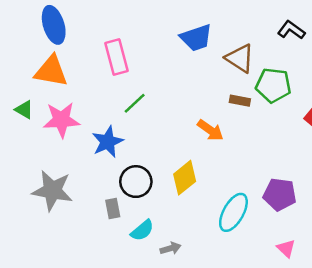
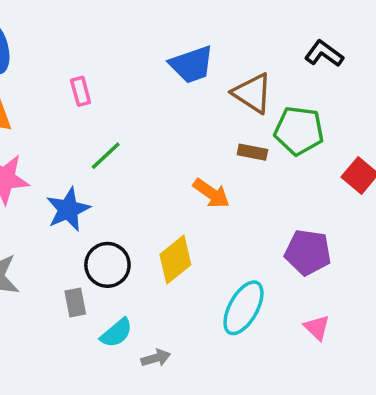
pink rectangle: (117, 57) -> (81, 91), size x0.6
purple pentagon: (280, 194) -> (308, 252), moved
pink triangle: (286, 248) -> (317, 328), moved

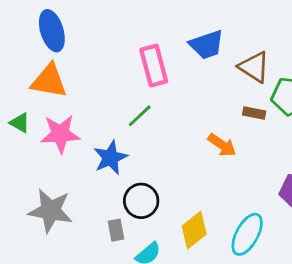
pink rectangle: (81, 91) -> (154, 66), moved, size x1.8
yellow diamond: (175, 260) -> (194, 230), moved

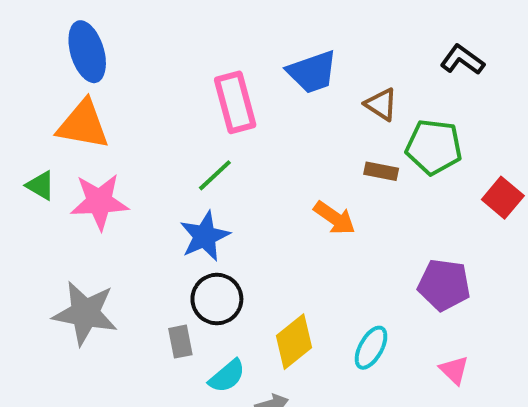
brown triangle: (254, 67) -> (381, 104), size x0.7
blue star: (110, 158) -> (205, 236), moved
cyan ellipse: (247, 234) -> (371, 348), size x0.7

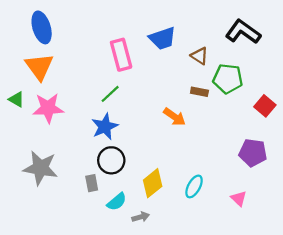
black L-shape: (462, 60) -> (243, 32), size x1.5
orange triangle: (83, 125) -> (39, 67), turned 44
purple pentagon: (444, 285) -> (253, 153), moved

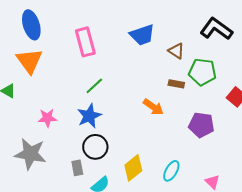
pink rectangle: (121, 55) -> (85, 42), moved
pink star: (48, 108) -> (47, 118), moved, size x0.7
purple pentagon: (253, 153) -> (201, 125), moved

